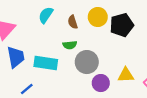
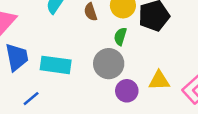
green semicircle: (70, 45) -> (120, 36), moved, turned 112

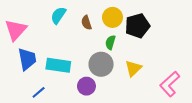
yellow triangle: (159, 80) -> (133, 68), moved, turned -42
purple circle: (127, 91) -> (86, 86), moved

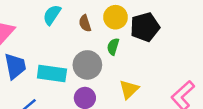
gray circle: (101, 64) -> (87, 65), moved
yellow triangle: (133, 68) -> (129, 89), moved

